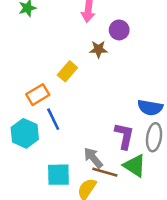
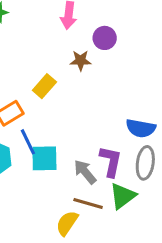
gray arrow: (93, 158) -> (85, 172), moved
green triangle: (135, 166) -> (123, 196), turned 50
cyan square: (58, 175) -> (44, 158), moved

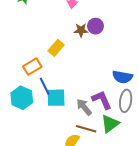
purple circle: (105, 38) -> (95, 26), moved
purple L-shape: (111, 161) -> (102, 100), turned -35

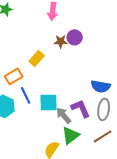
cyan square: (56, 98) -> (49, 102), moved
green triangle: (110, 124) -> (71, 135), moved
brown line: (86, 129) -> (103, 136), moved, turned -48

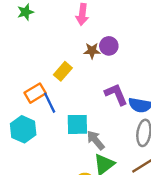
blue line: (26, 95) -> (50, 103), moved
purple L-shape: (81, 108) -> (116, 94), moved

